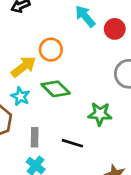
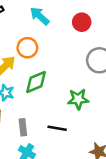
cyan arrow: (85, 16) -> (40, 16), moved
green diamond: (56, 89) -> (36, 82), turned -60

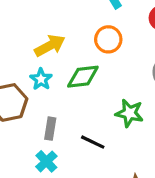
orange circle: (27, 48) -> (108, 39), moved

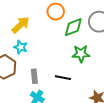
green diamond: (83, 77) -> (73, 27), moved

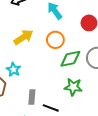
yellow arrow: (21, 25) -> (23, 37), moved
gray rectangle: (34, 76) -> (32, 97), moved

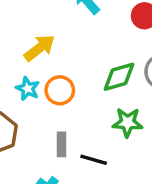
orange circle: (55, 40) -> (60, 90), moved
cyan star: (13, 70) -> (28, 89), moved

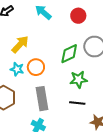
gray rectangle: (61, 144) -> (42, 99), size x1.6
black line: (94, 160) -> (77, 103), moved

